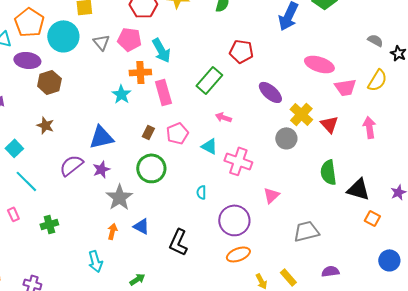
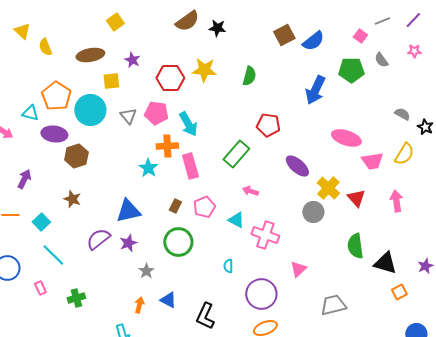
gray star: (119, 197) -> (146, 271), size x0.6
orange square: (372, 218) -> (399, 292), turned 35

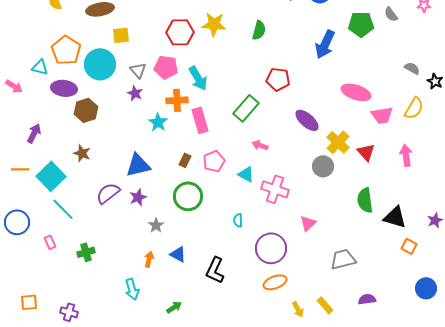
purple star: (132, 60) -> (135, 93), moved
cyan square: (41, 222) -> (51, 176), size x1.6
orange square: (399, 292) -> (409, 246), turned -35

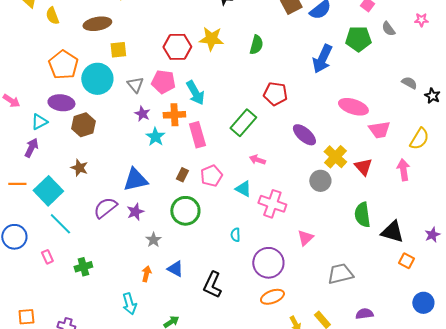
cyan triangle: (40, 67) -> (39, 122), moved, turned -42
purple star: (135, 93) -> (142, 114), moved
yellow semicircle: (414, 108) -> (419, 139), moved

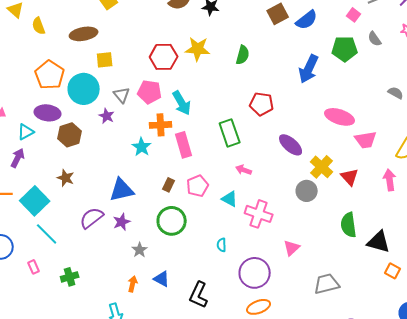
purple star: (142, 114) -> (107, 116), moved
green rectangle: (243, 123) -> (230, 133), turned -60

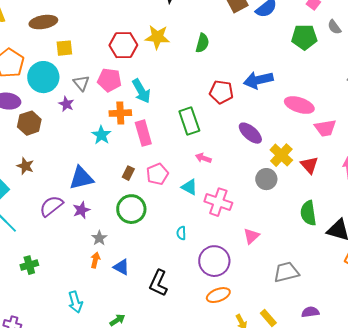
blue arrow: (309, 69) -> (258, 80), moved, turned 52
orange arrow: (133, 284) -> (95, 260), moved

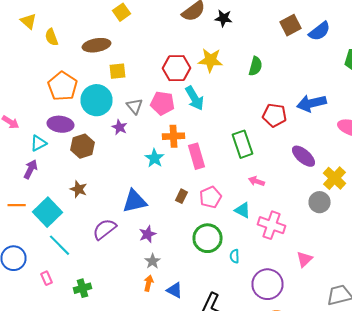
cyan arrow: (141, 91) -> (194, 98), moved
green circle: (131, 209) -> (208, 238), moved
purple star: (81, 210) -> (148, 234), moved

